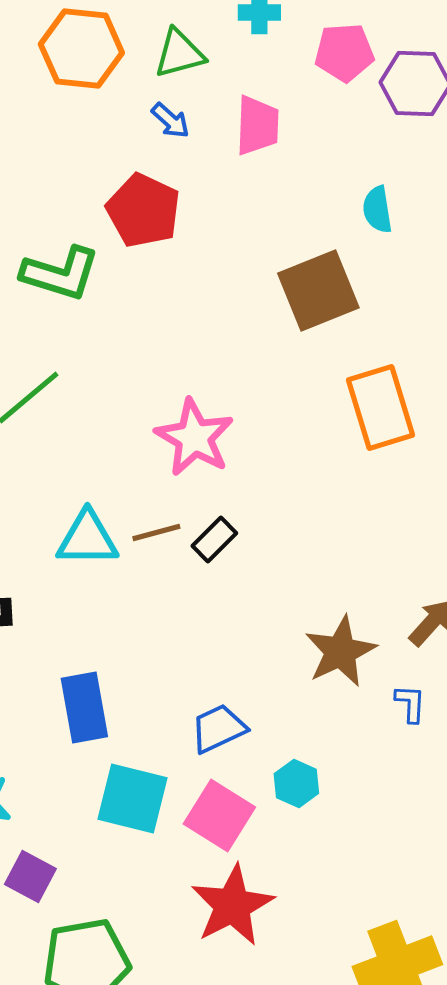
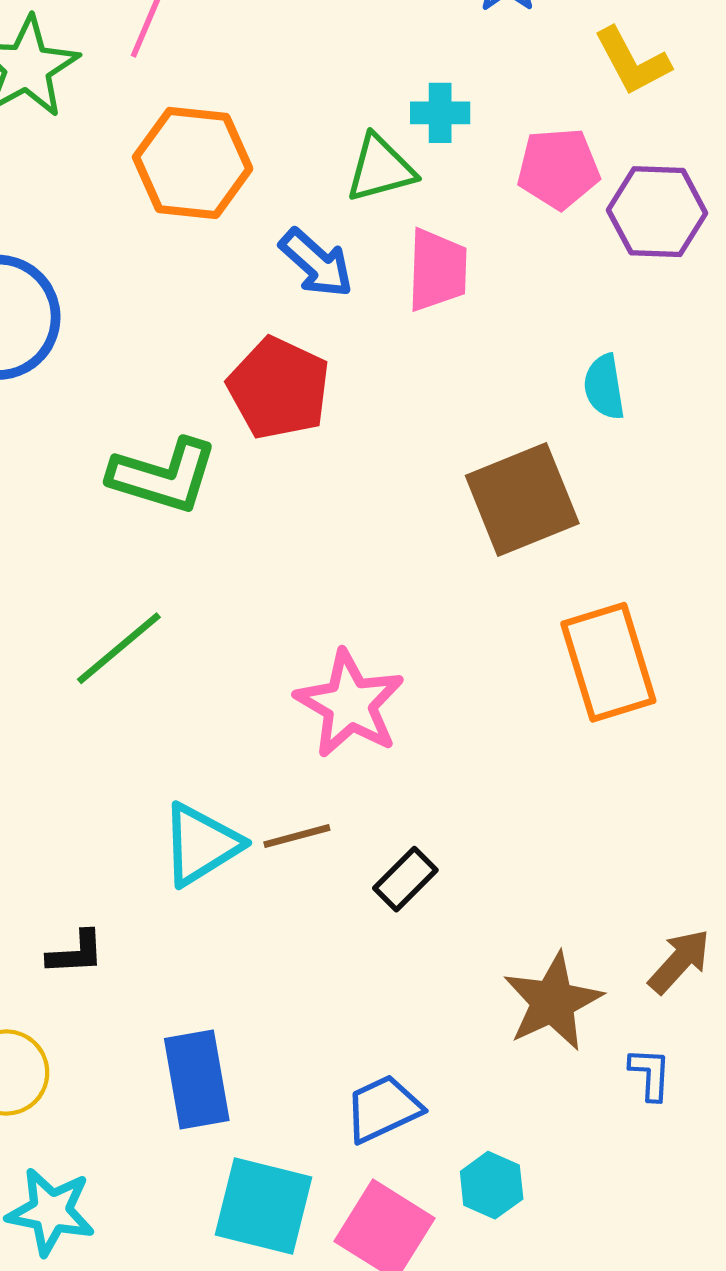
green triangle: (179, 54) -> (380, 168), moved
blue arrow: (170, 120) -> (316, 263), size x1.4
cyan triangle: (87, 538) -> (201, 844), turned -32
black rectangle: (214, 540) -> (405, 879), moved

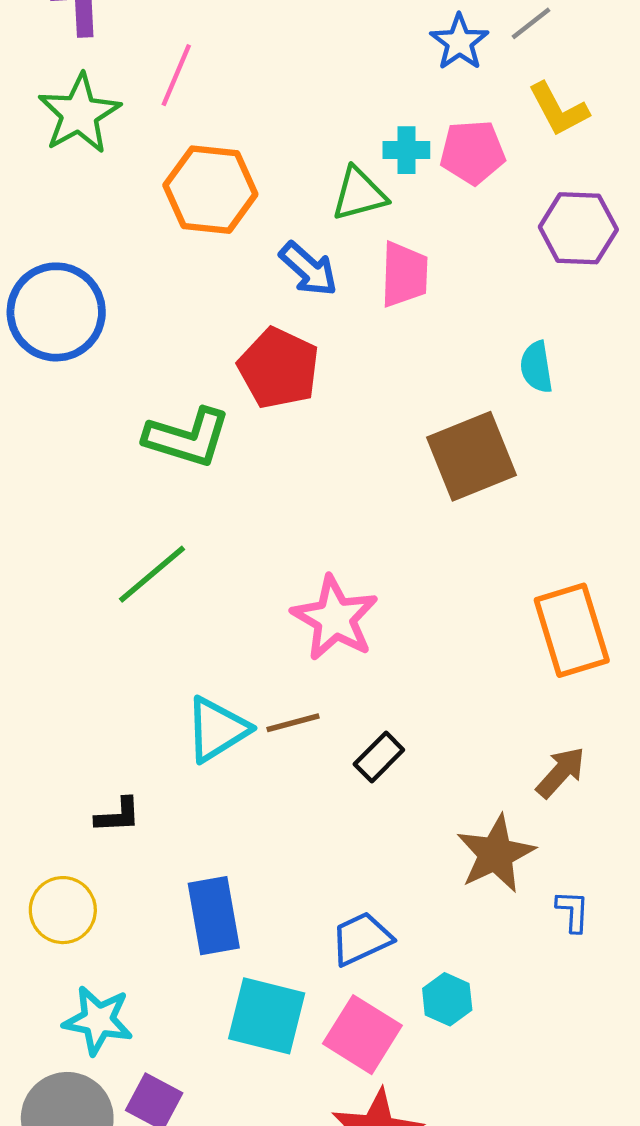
pink pentagon: (558, 168) -> (473, 152), moved
orange rectangle: (608, 662) -> (572, 630), moved
brown arrow: (679, 961) -> (561, 772), moved

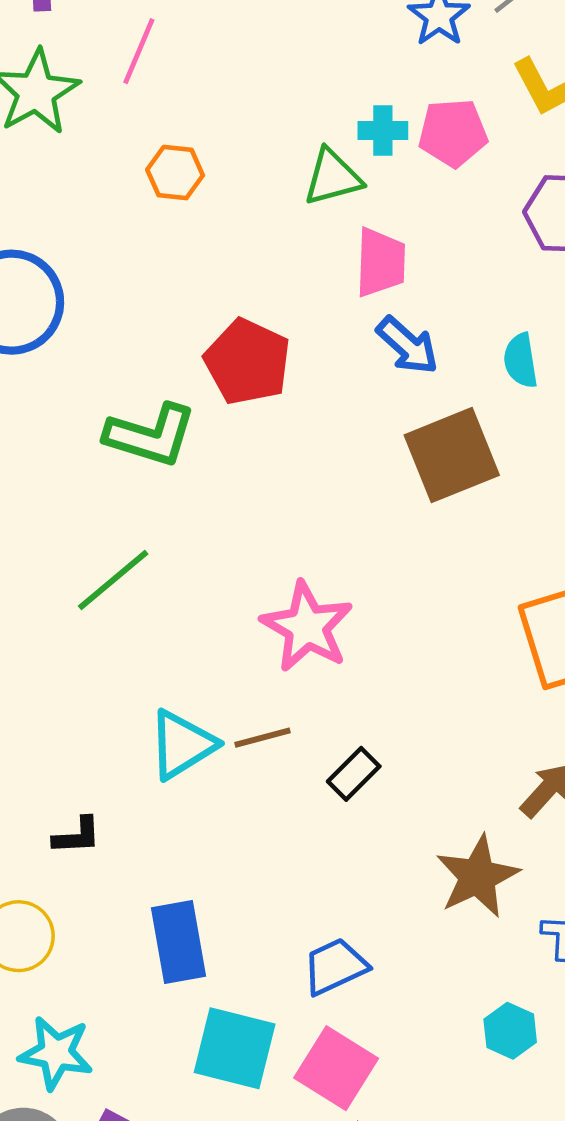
orange hexagon: (210, 190) -> (175, 173), size x0.6
blue arrow: (308, 269) -> (407, 345), moved
cyan hexagon: (447, 999) -> (510, 1031), moved

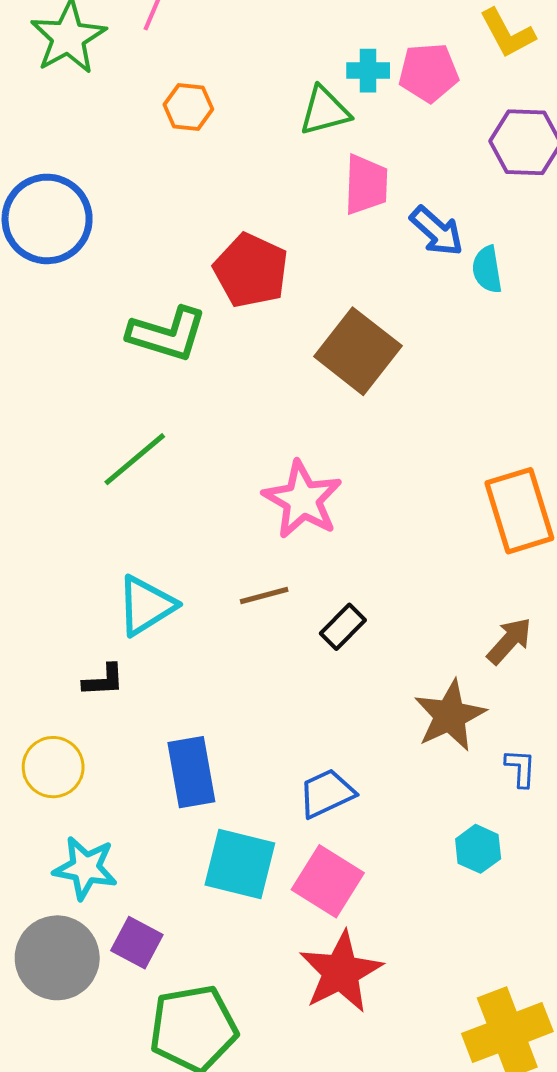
blue arrow: (407, 345) -> (437, 231), moved
brown square: (452, 455) -> (358, 351), moved, turned -30
cyan triangle: (182, 745) -> (146, 606), moved

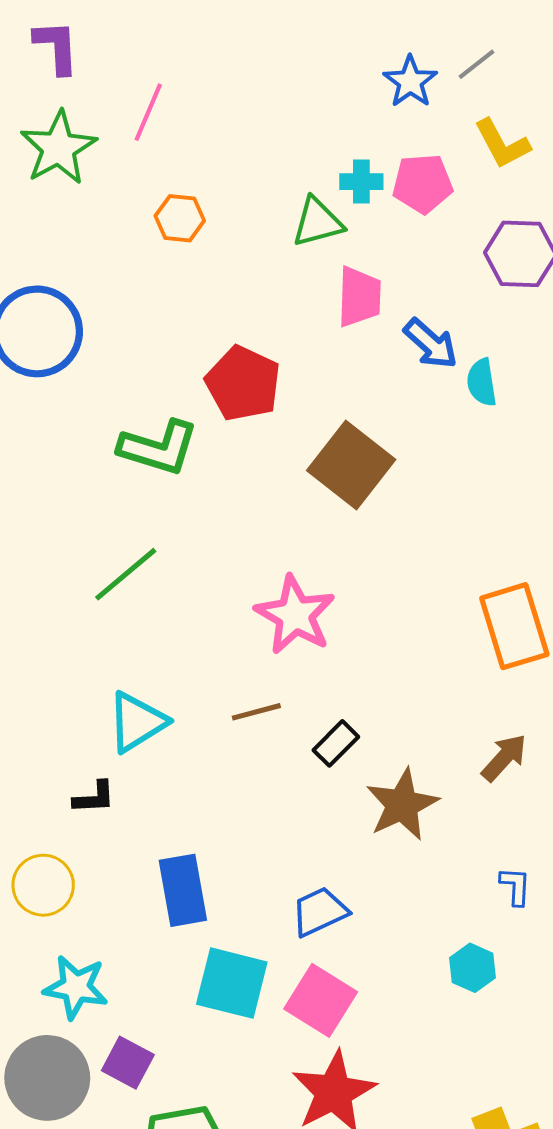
brown star: (450, 716) -> (402, 805), moved

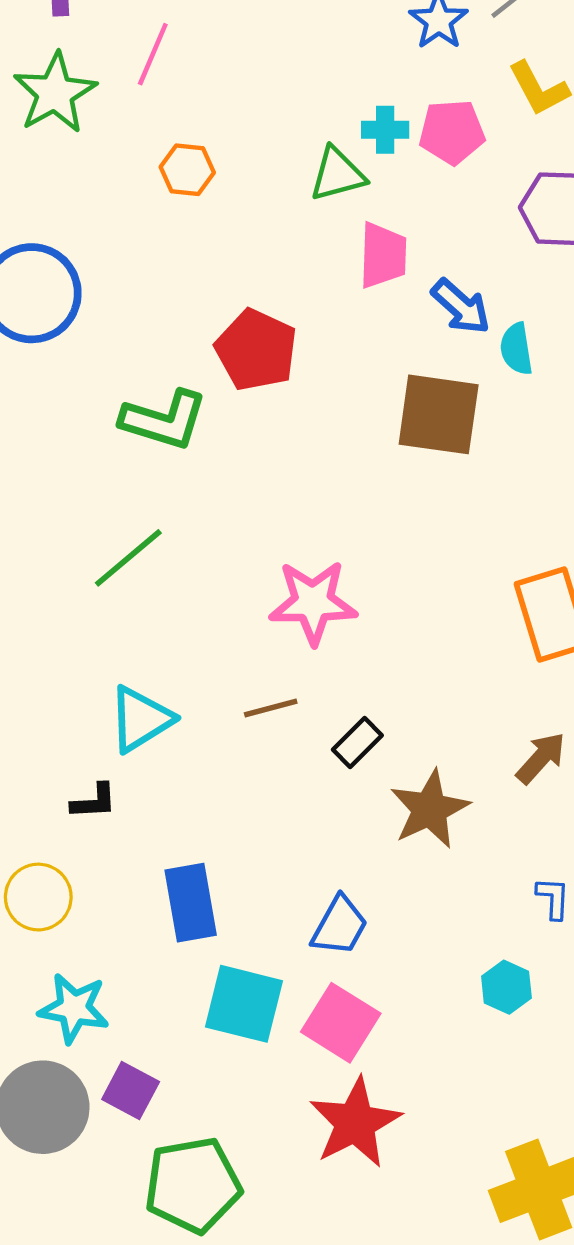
brown square: (351, 465) -> (439, 414), moved, turned -30
pink star: (295, 615) -> (313, 602), turned -30
blue trapezoid: (320, 912) -> (340, 926), turned 144

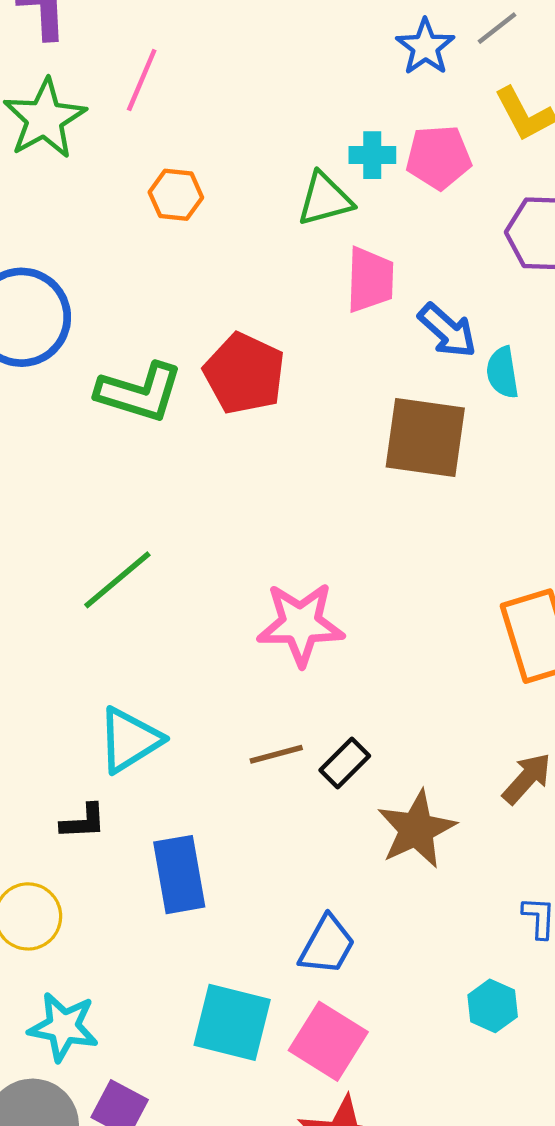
green L-shape: (164, 420) -> (139, 392), moved
brown line: (271, 708) -> (276, 754), moved
blue rectangle: (191, 903) -> (179, 875), moved

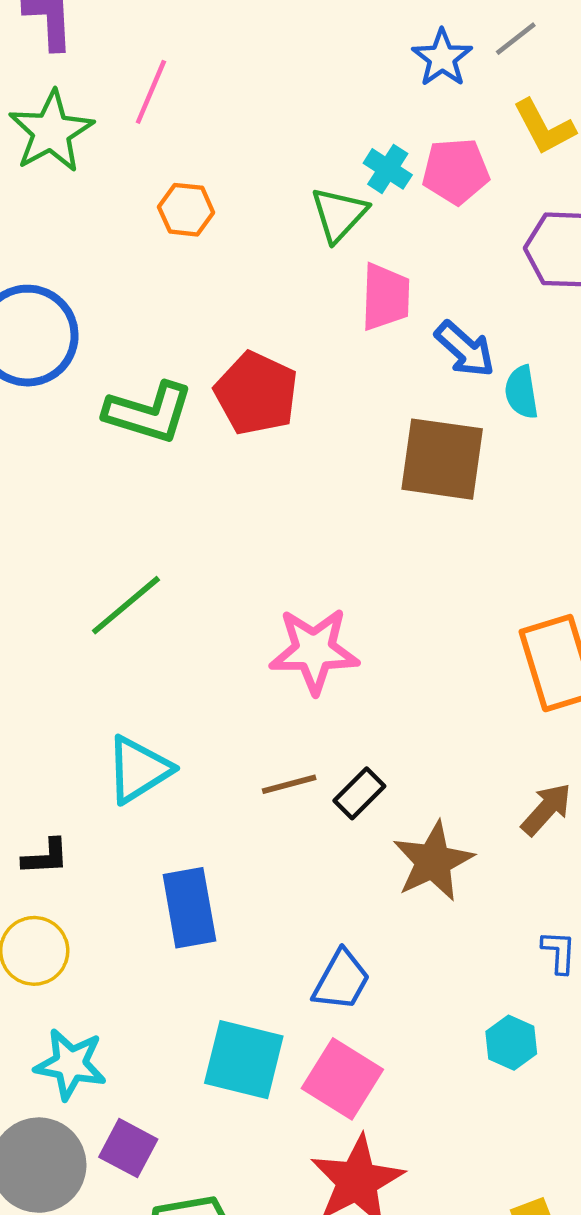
cyan cross: (372, 155) -> (388, 169), turned 33
green triangle: (325, 199) -> (339, 214), turned -32
black L-shape: (83, 822) -> (46, 857), moved

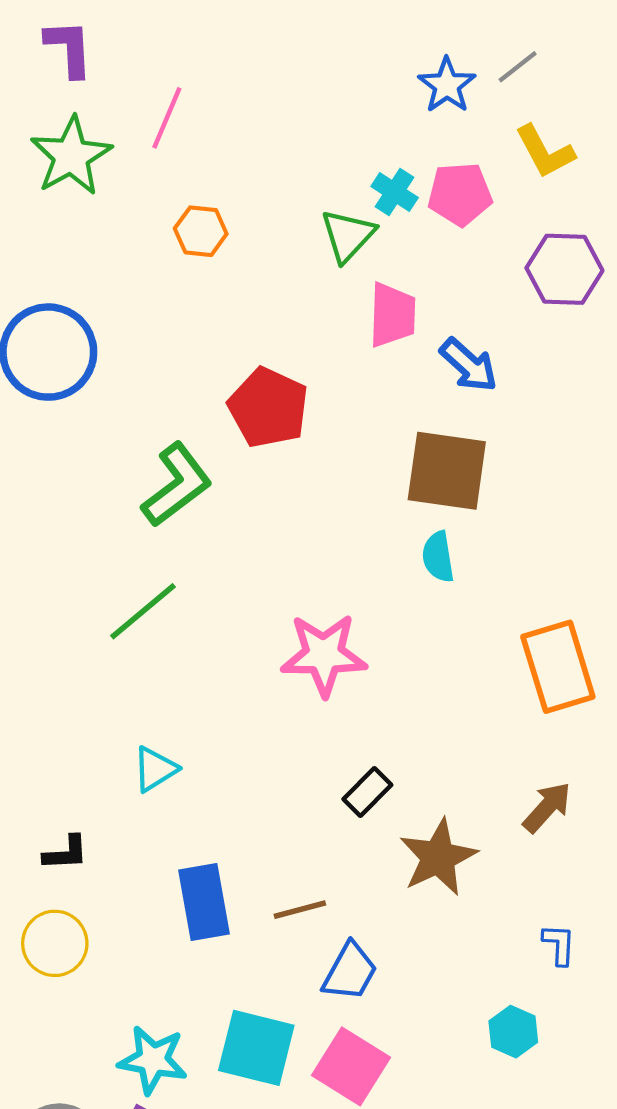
cyan semicircle: (521, 392) -> (438, 557), moved
green L-shape: (149, 413) -> (177, 485), moved, turned -54
cyan triangle: (138, 770) -> (155, 769), size x0.7
brown line: (289, 784) -> (300, 910), moved
cyan star: (70, 1064) -> (153, 1060), moved

